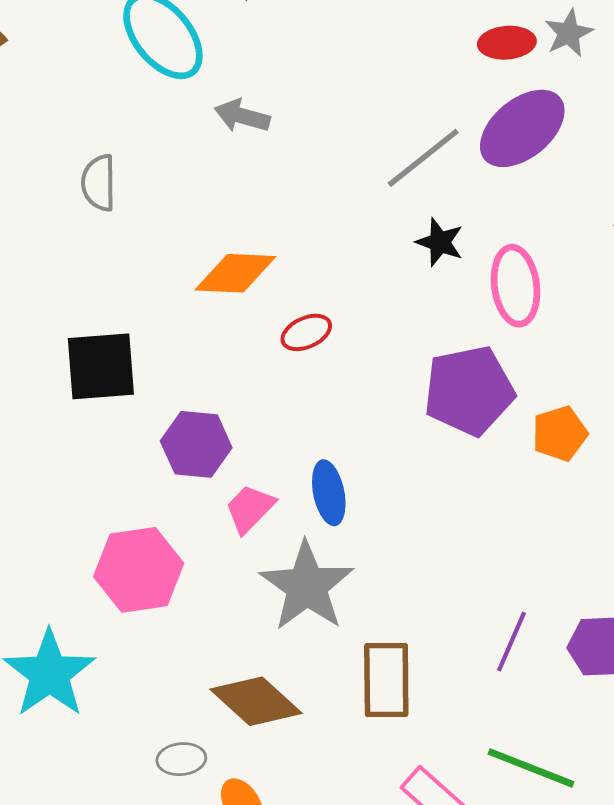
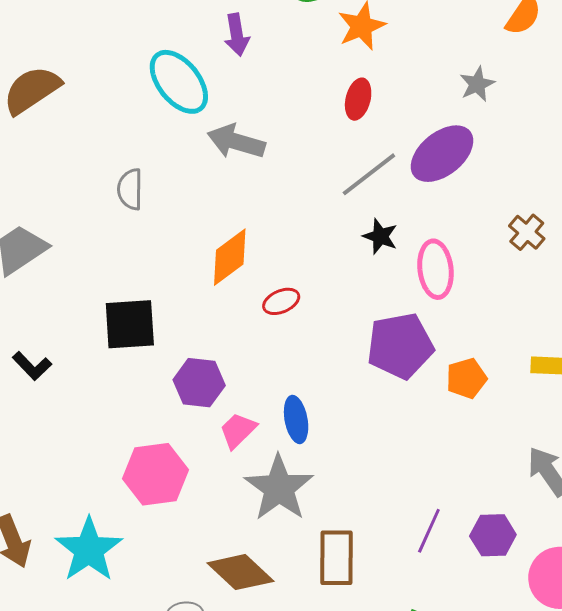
red ellipse: (507, 43) -> (358, 99), moved, turned -72
gray arrow: (242, 116) -> (236, 142), size x1.4
orange diamond: (235, 273) -> (230, 257), turned -40

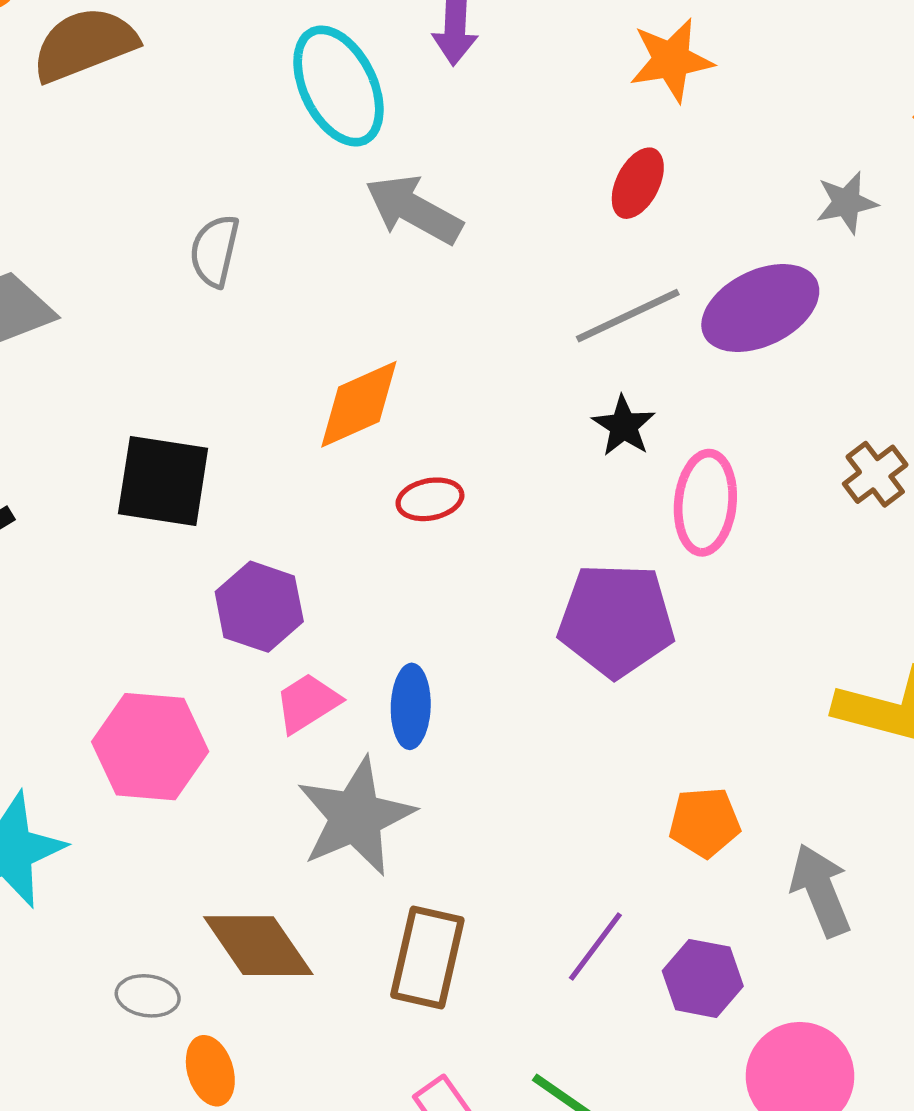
orange pentagon: (466, 378) -> (705, 822), moved

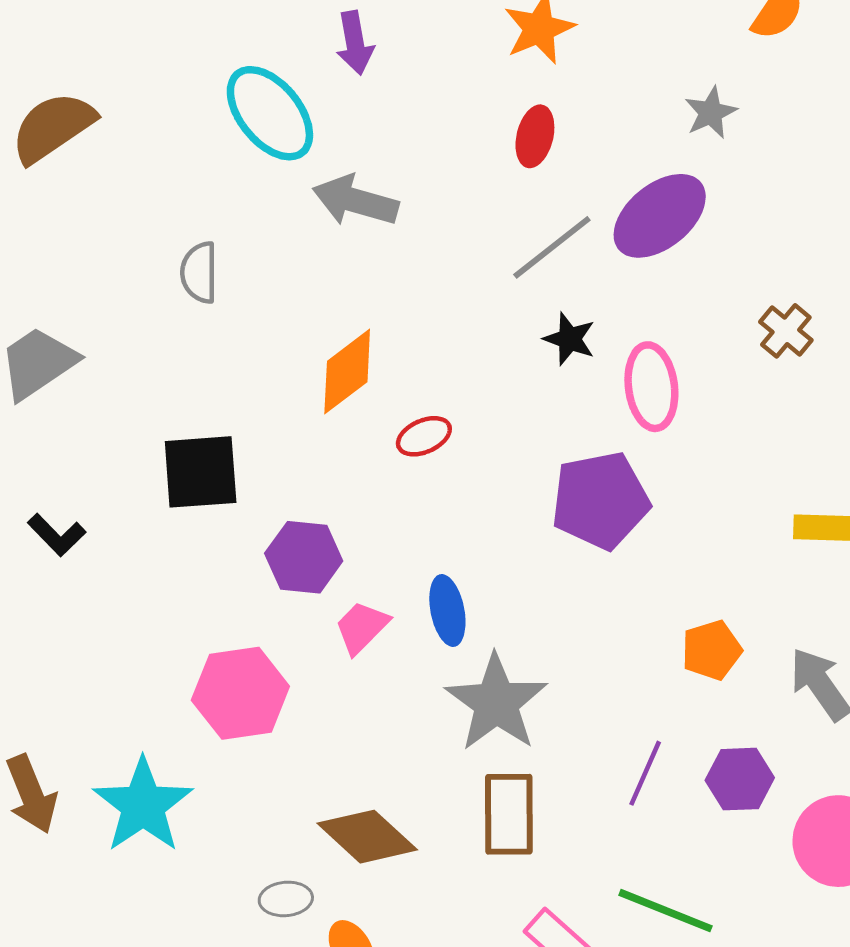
gray star: (356, 817) -> (496, 703), moved

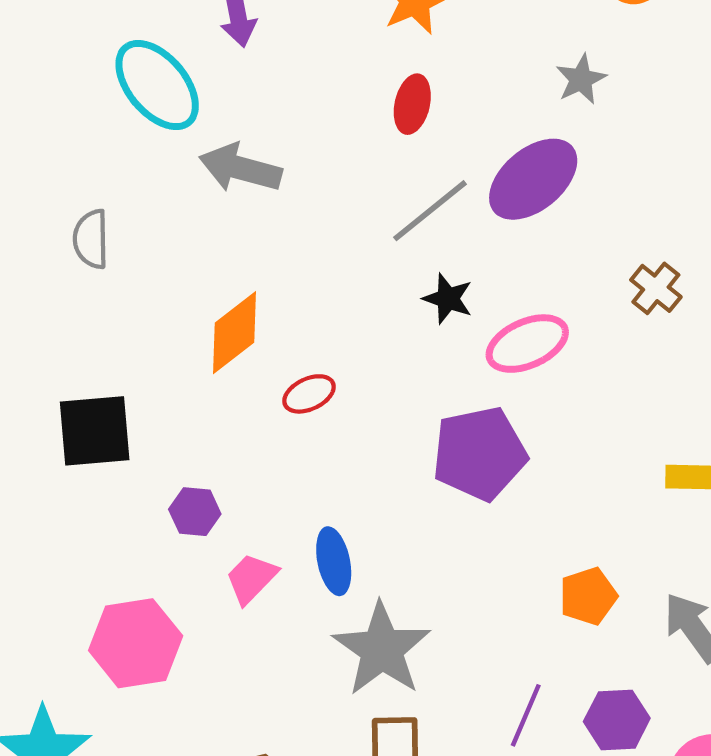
pink ellipse: (651, 387) -> (527, 344), turned 74
purple hexagon: (304, 557) -> (195, 512), size x0.7

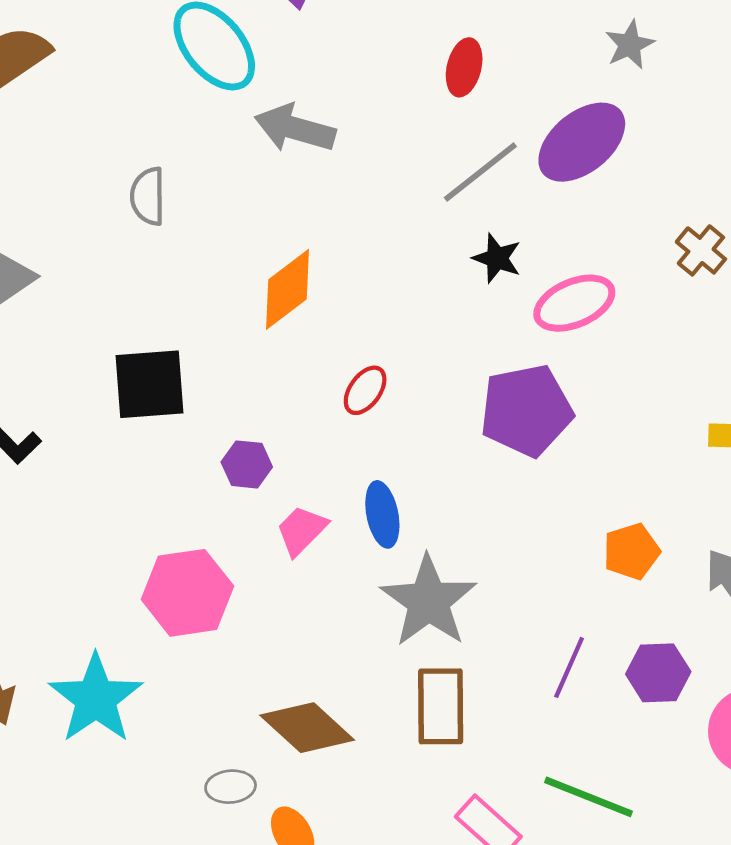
red ellipse: (309, 394) -> (365, 390), moved, turned -30

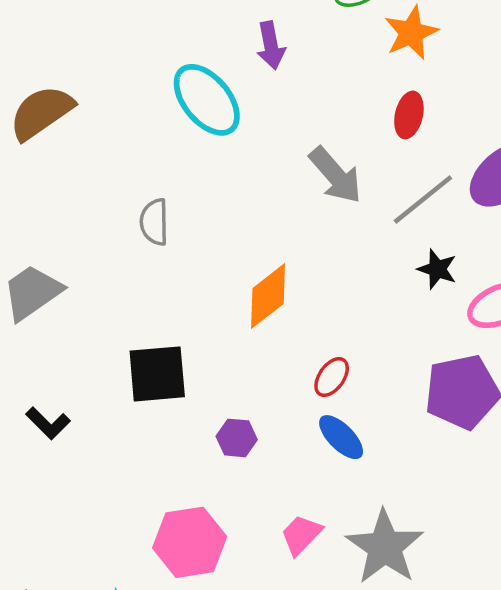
gray arrow: (295, 128) -> (335, 175), moved, turned -146
blue ellipse: (382, 514) -> (341, 437), moved, turned -33
pink trapezoid: (302, 530) -> (301, 535), moved

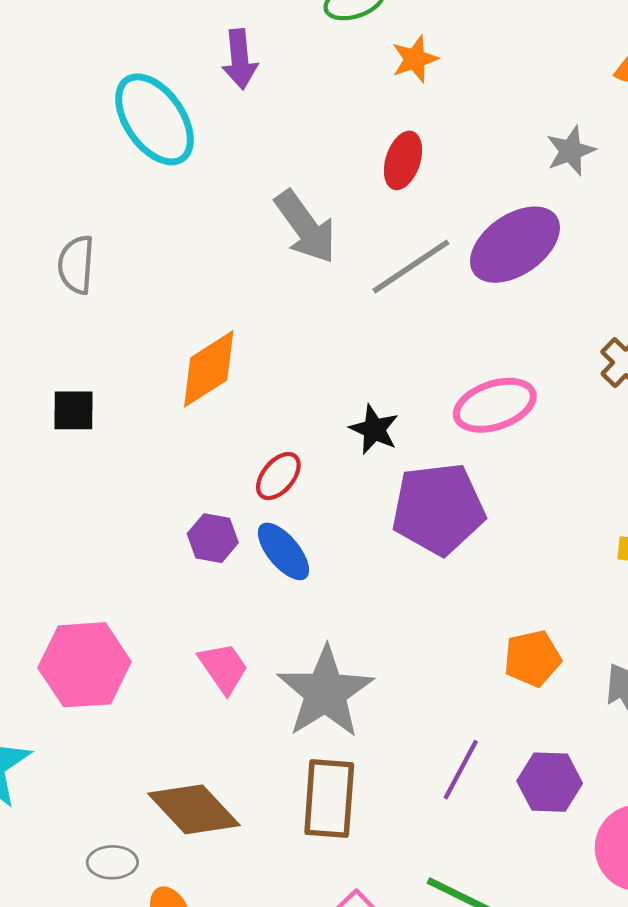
orange star: (411, 33) -> (415, 59), size x0.7
black star: (437, 269) -> (374, 429), moved
black square: (157, 374) -> (73, 410), moved, size x0.6
purple hexagon: (237, 438) -> (213, 538), moved
pink trapezoid: (301, 535) -> (223, 668), turned 96

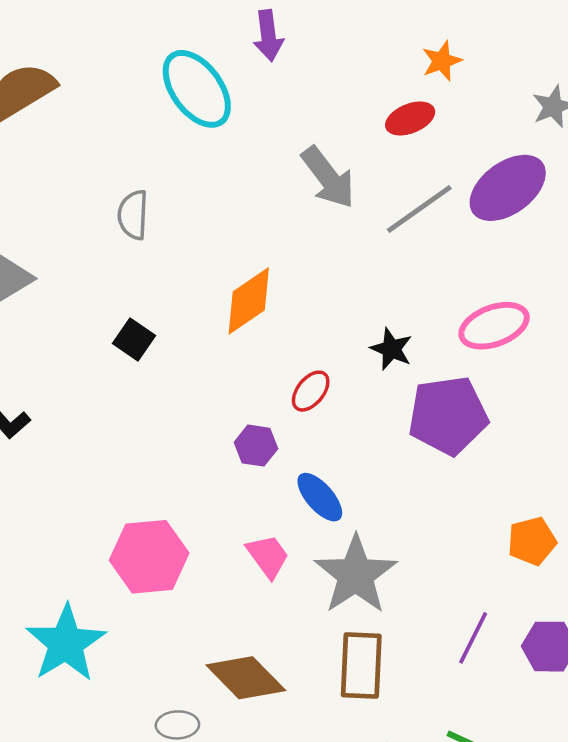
orange star: (415, 59) -> (442, 61), moved
red ellipse: (403, 160) -> (410, 118), turned 51
black square: (73, 410) -> (134, 340), turned 36
blue ellipse: (283, 551) -> (320, 497), moved

